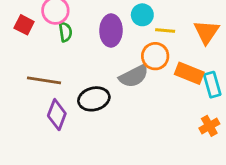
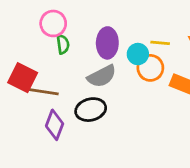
cyan circle: (142, 15) -> (138, 54), moved
red square: (24, 25) -> (23, 78), moved, size x1.5
gray semicircle: (134, 76) -> (102, 76), moved

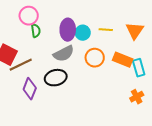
cyan circle: (138, 54) -> (83, 33), moved
orange circle: (150, 68) -> (95, 58), moved
brown line: (42, 92) -> (21, 65), turned -35

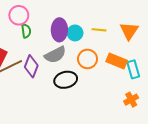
black ellipse: (56, 78) -> (66, 80), moved
purple diamond: (30, 89) -> (31, 66), moved

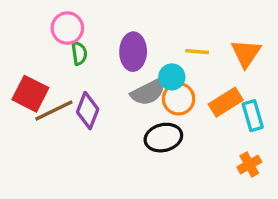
cyan circle: (75, 33) -> (172, 77), moved
gray semicircle: (55, 55) -> (148, 92), moved
orange rectangle: (117, 61) -> (226, 102), turned -54
black ellipse: (66, 80) -> (163, 138), moved

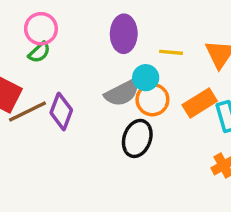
purple ellipse: (133, 52) -> (124, 34), moved
green semicircle: (79, 53) -> (39, 52), moved, turned 55
black ellipse: (163, 138) -> (137, 138), turned -57

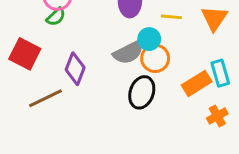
orange rectangle: (200, 103) -> (197, 83), moved
brown line: (27, 111) -> (46, 98), moved

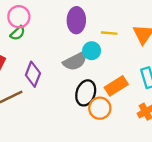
orange circle: (155, 58) -> (100, 108), moved
orange rectangle: (197, 83) -> (116, 86), moved

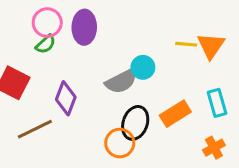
purple ellipse: (76, 20) -> (84, 27), moved
yellow line: (109, 33) -> (186, 44), moved
orange circle: (100, 108) -> (120, 143), moved

